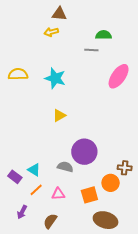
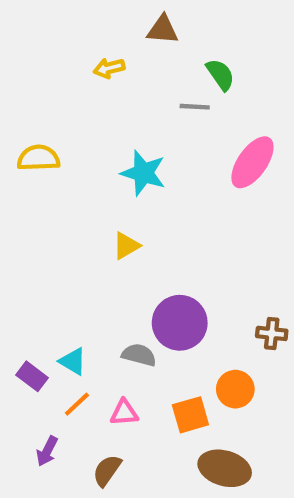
brown triangle: (59, 14) -> (163, 30), moved
green semicircle: (103, 35) -> (220, 75), turned 56
cyan star: (55, 78) -> (143, 173), moved
brown cross: (125, 168) -> (272, 333), moved

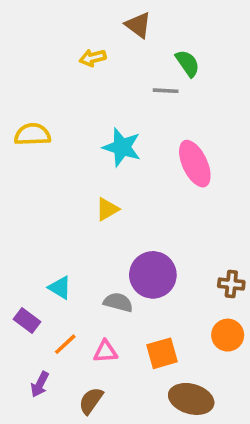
brown triangle: (163, 30) -> (138, 25), turned 32
pink ellipse: (252, 162) -> (195, 164), moved, turned -60
cyan triangle: (73, 361) -> (60, 288), moved
orange circle: (235, 389) -> (228, 335), moved

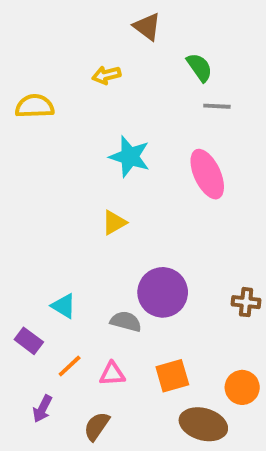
yellow arrow: (93, 58) -> (106, 75), moved
gray line: (166, 91) -> (217, 106), moved
yellow semicircle: (32, 134) -> (35, 106), moved
orange circle: (228, 335) -> (242, 387), moved

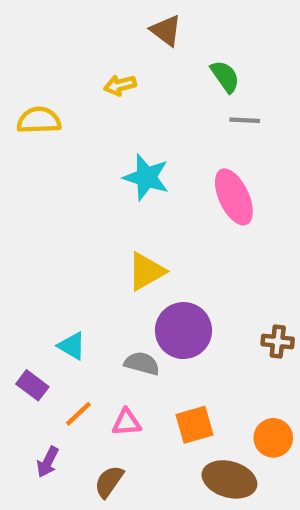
yellow triangle: (114, 223) -> (146, 271), moved, size x1.4

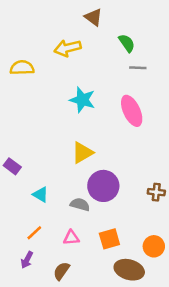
yellow arrow: (120, 85) -> (68, 48), size x1.5
purple rectangle: (32, 385) -> (12, 166), moved
orange line: (78, 414) -> (34, 233), moved

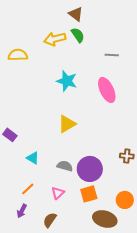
green semicircle: (127, 43) -> (78, 35), moved
purple circle: (103, 186) -> (90, 169), moved
pink triangle: (71, 238) -> (58, 193), turned -40

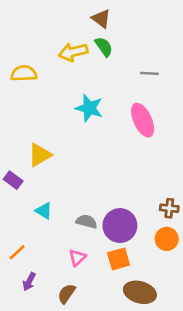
yellow triangle: (67, 124) -> (40, 155), moved
orange line: (28, 189) -> (17, 252), moved
orange circle: (125, 200) -> (167, 239), moved

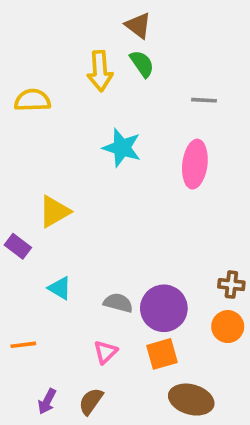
yellow arrow: (73, 52) -> (100, 71), turned -80
pink ellipse: (143, 120) -> (195, 164), turned 32
orange line: (17, 252) -> (23, 345), turned 36
purple arrow: (29, 282) -> (47, 401), moved

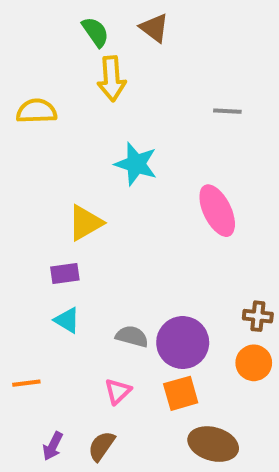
green semicircle: (142, 64) -> (95, 32), moved
pink ellipse: (195, 164) -> (217, 211), moved, turned -33
yellow triangle: (54, 212) -> (85, 223), moved
purple rectangle: (18, 246) -> (65, 274), moved, turned -45

